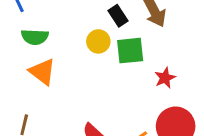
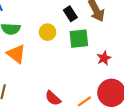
yellow circle: (98, 41) -> (48, 32), moved

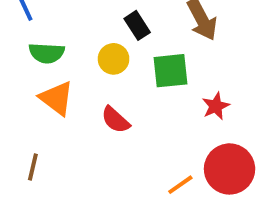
black rectangle: (70, 14) -> (137, 25), moved
red semicircle: (53, 98) -> (115, 120), moved

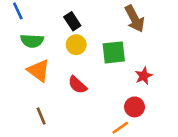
black rectangle: (137, 25) -> (72, 21), moved
brown line: (33, 167) -> (41, 116), moved, turned -36
red circle: (230, 169) -> (135, 107), moved, size x0.6

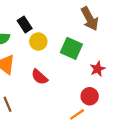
black rectangle: (72, 21) -> (25, 24), moved
green square: (114, 52) -> (71, 48), turned 30

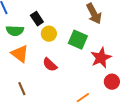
red star: (98, 69) -> (101, 58), size x1.5
red circle: (90, 96) -> (112, 82), moved

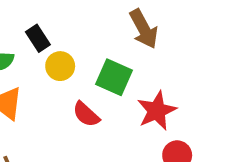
red semicircle: (50, 65) -> (86, 114), moved

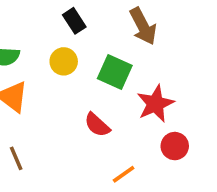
black rectangle: (38, 38) -> (74, 21), moved
red semicircle: (86, 114) -> (97, 125), moved

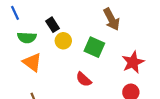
black rectangle: (74, 21) -> (53, 25), moved
red star: (155, 104) -> (133, 62), moved

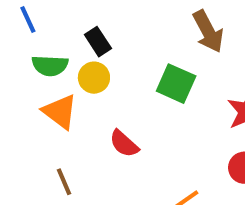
yellow circle: (63, 41) -> (94, 78), moved
red semicircle: (84, 79) -> (124, 144), moved

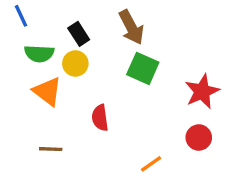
brown arrow: (208, 31) -> (131, 27), moved
red semicircle: (124, 144) -> (100, 118), turned 40
brown line: (64, 182) -> (51, 149), turned -65

